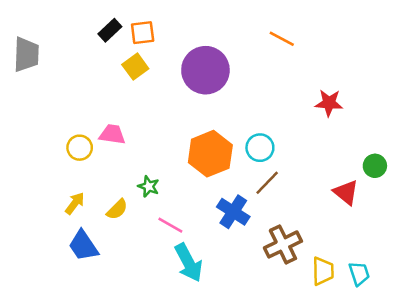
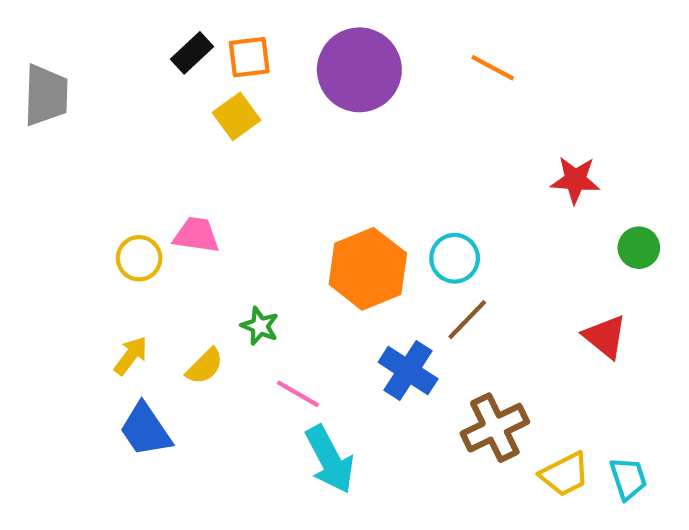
purple circle: (205, 70) -> (359, 70), moved
green circle: (375, 166) -> (639, 248), moved
yellow trapezoid: (323, 271) -> (565, 474), turned 64

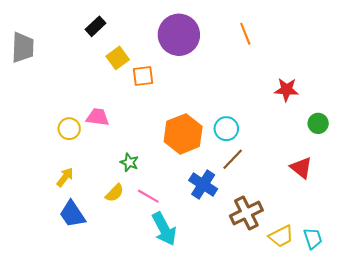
orange square: (249, 57) -> (143, 76), moved
orange line: (493, 68) -> (245, 34), turned 40
yellow semicircle: (205, 366) -> (115, 193), moved

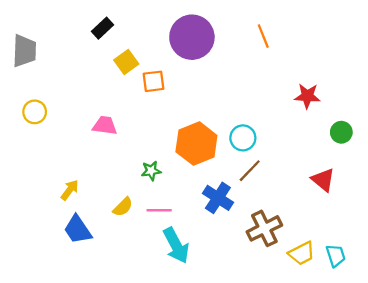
yellow circle: (69, 129) -> (35, 112), moved
green star: (129, 162) -> (151, 171), moved, turned -30
pink line: (148, 196) -> (159, 210), turned -30

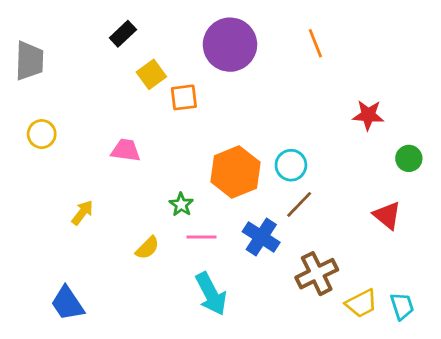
green star: (151, 171) -> (181, 204), turned -30
yellow arrow: (70, 190) -> (82, 213), moved
pink line: (159, 210) -> (202, 237), moved
blue trapezoid: (78, 230) -> (67, 303), moved

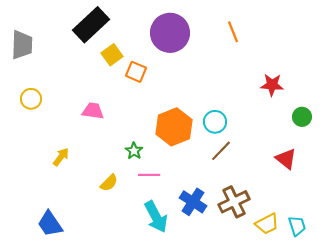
black rectangle: (123, 34) -> (91, 25), size x1.8
orange square: (184, 97) -> (136, 72), turned 30
blue cross: (261, 237) -> (193, 202), moved

